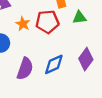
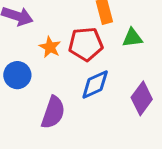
blue diamond: (54, 64) -> (95, 84), moved

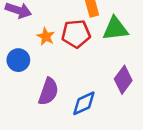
green triangle: (132, 38) -> (115, 29), size x1.5
blue diamond: (95, 84) -> (84, 103), moved

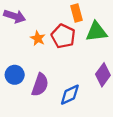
red pentagon: (76, 34) -> (63, 36), turned 30
blue circle: (18, 60) -> (15, 75), moved

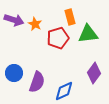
red pentagon: (63, 36) -> (58, 38), turned 30
orange star: (38, 38) -> (35, 24), moved

